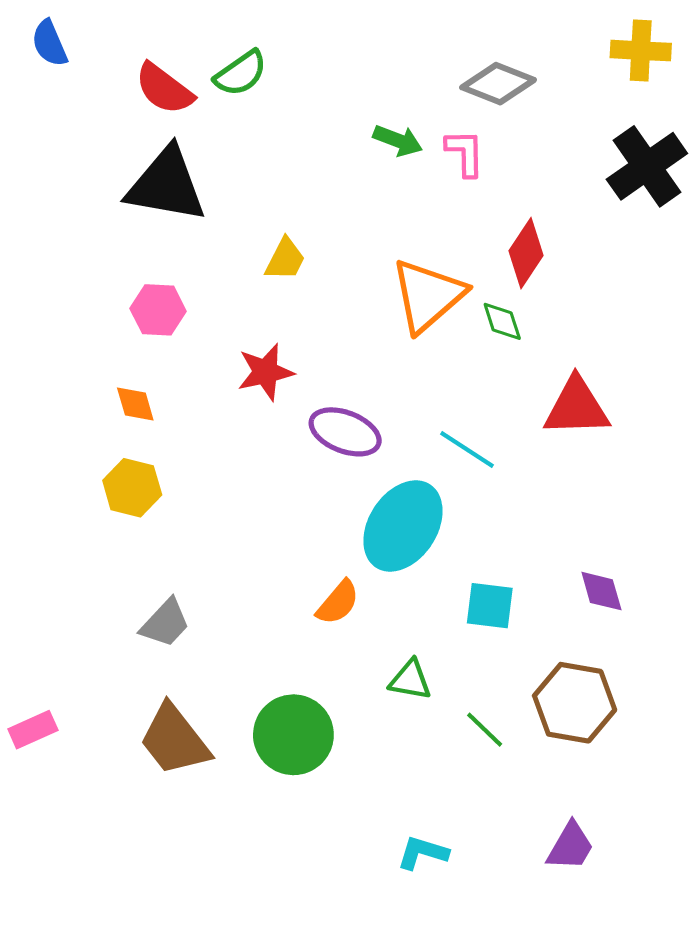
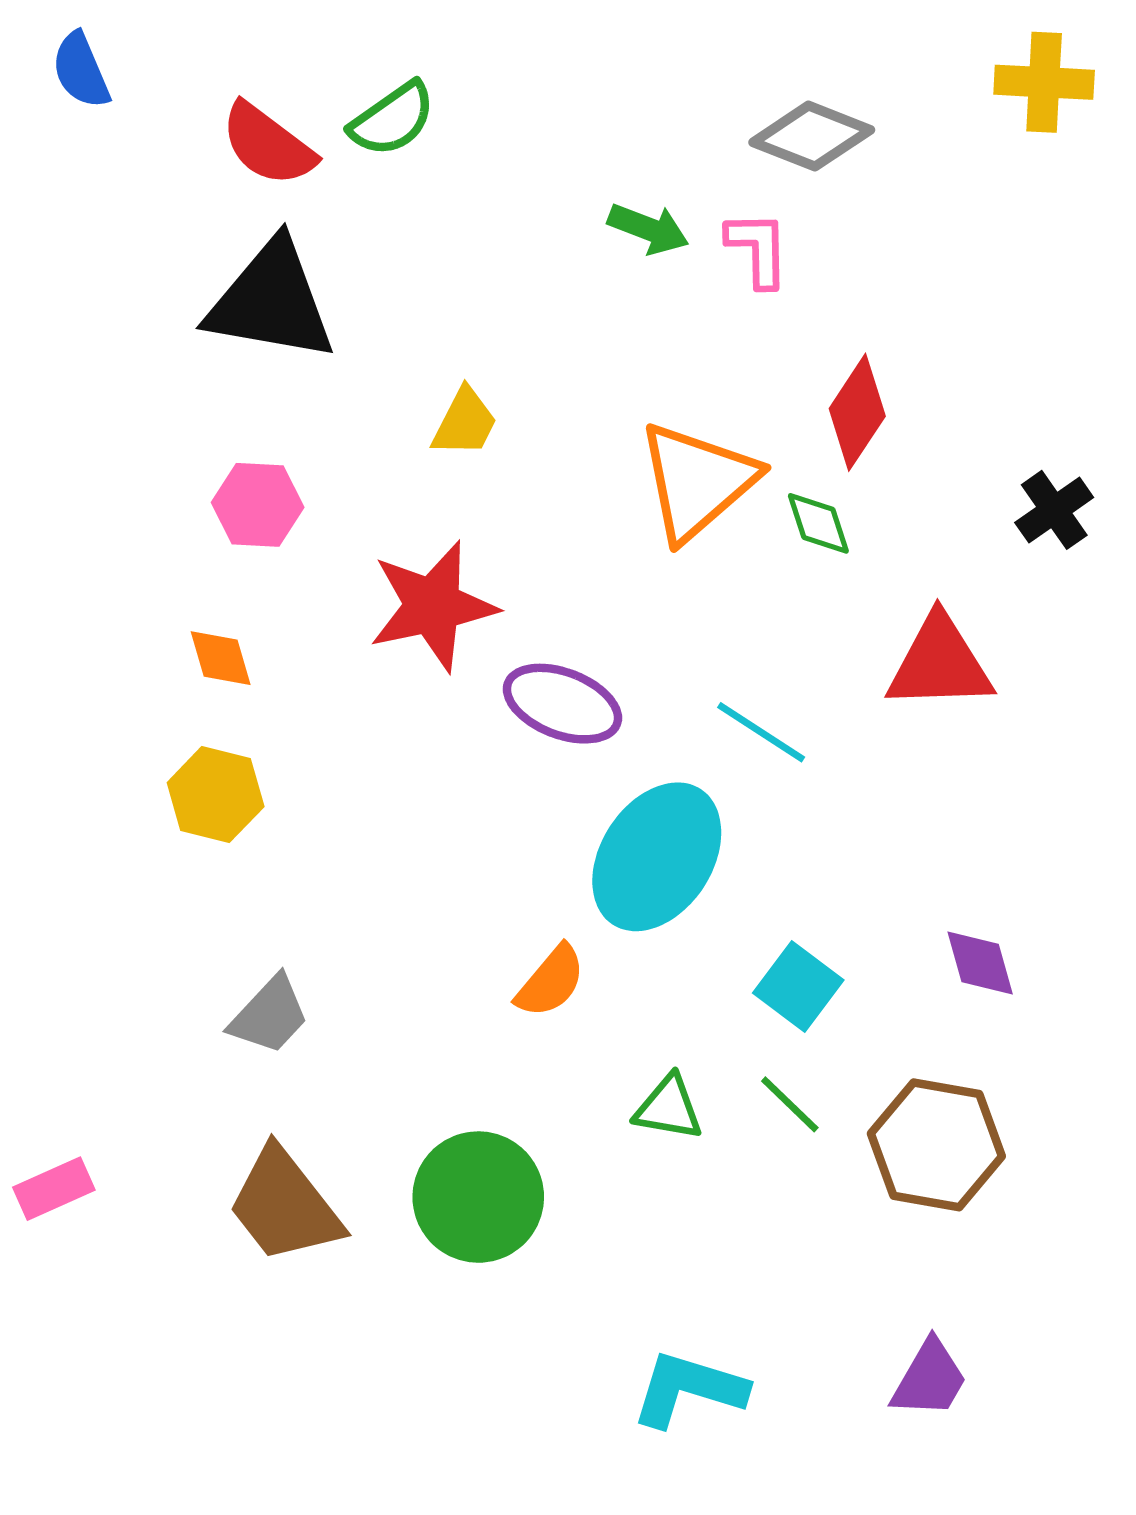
black cross: (647, 166) -> (1054, 510), moved, size x0.6
red star: (266, 372) -> (433, 606), size x1.4
cyan square: (490, 606) -> (798, 987), turned 30
green line: (485, 730) -> (790, 1104), moved
cyan L-shape: (423, 853) -> (689, 1389), size x1.4

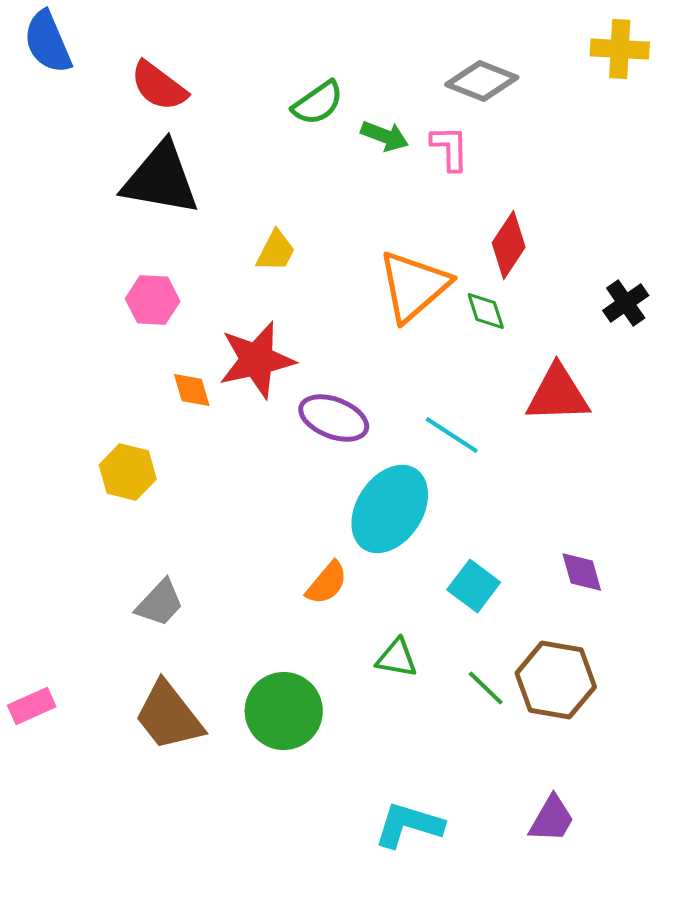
blue semicircle: (81, 70) -> (48, 42), size x1.4
green semicircle: (392, 119) -> (318, 103), moved
orange diamond: (221, 658) -> (192, 390), moved
green line: (790, 1104) -> (486, 688), moved

